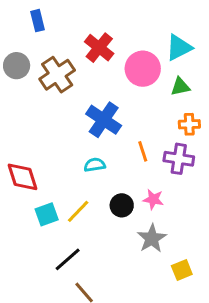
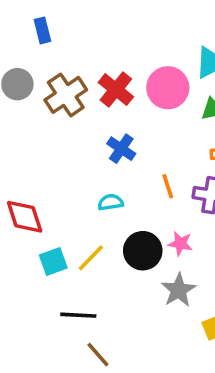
red cross: (99, 48) -> (116, 90), moved
blue cross: (104, 120) -> (121, 149), size x0.7
black circle: (122, 205) -> (143, 251), size x1.4
black line: (68, 259) -> (78, 315), turned 44

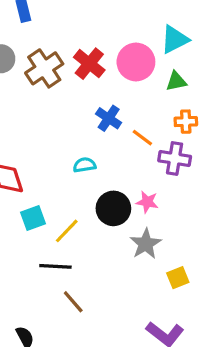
blue cross: (121, 149) -> (109, 118), moved
orange line: (168, 186) -> (142, 138), moved, turned -35
yellow line: (91, 258) -> (67, 231), moved

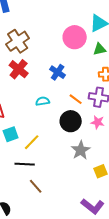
red cross: (89, 64) -> (19, 69), moved
orange line: (142, 138) -> (76, 99), moved
pink star: (147, 202) -> (98, 122), moved
black circle: (113, 208) -> (71, 121), moved

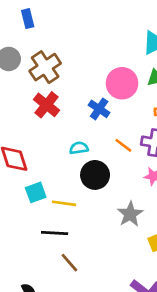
pink circle: (75, 37) -> (122, 83), moved
black circle: (71, 121) -> (95, 175), moved
yellow line: (32, 142) -> (64, 203), turned 54

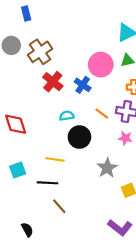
red cross: (46, 105) -> (53, 82), moved
cyan square: (36, 192) -> (18, 170), moved

